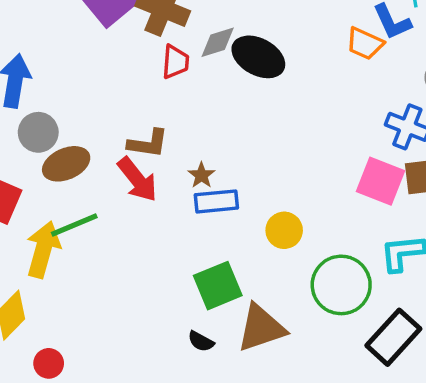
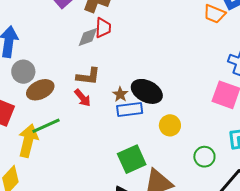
gray diamond: (218, 42) -> (88, 37), moved
black ellipse: (258, 57) -> (147, 91), moved
red arrow: (137, 180) -> (83, 98), size x0.7
green circle: (341, 285) -> (204, 157), size x0.6

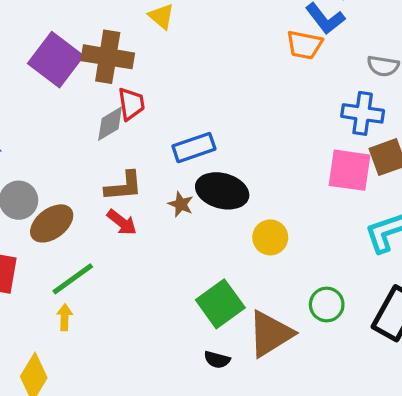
blue rectangle: (130, 109) -> (194, 148), moved
yellow arrow: (28, 141) -> (65, 317), moved, size x0.5
green circle: (204, 157) -> (327, 305), moved

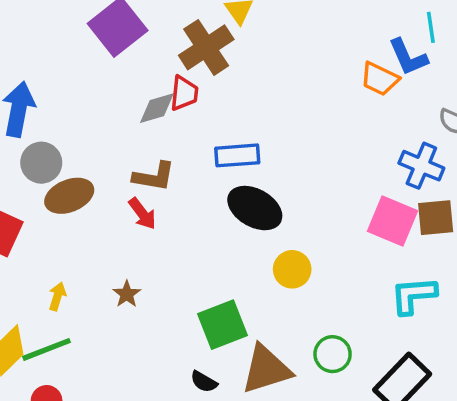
brown cross: (108, 57) -> (206, 47), moved, turned 33
brown star: (181, 204) -> (127, 294), moved
green line: (73, 279) -> (46, 349), moved

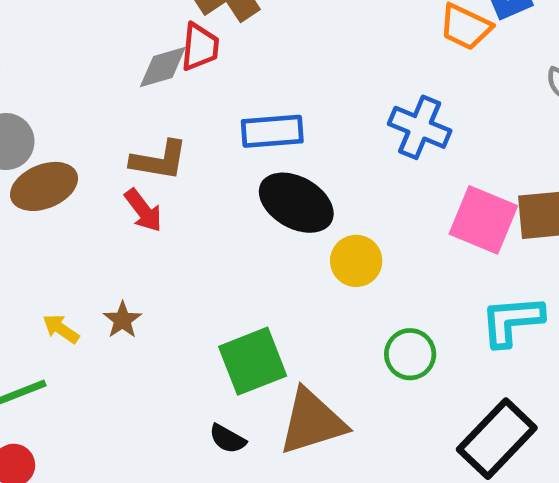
blue cross: (421, 166) -> (420, 127), moved
yellow circle: (292, 269) -> (356, 261), moved
yellow arrow: (57, 296) -> (61, 329), moved, turned -72
green circle: (333, 354) -> (410, 354), moved

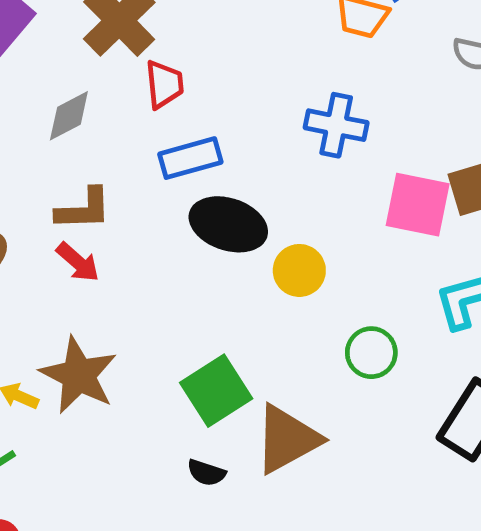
red trapezoid: (200, 47) -> (164, 84), moved
brown star: (122, 320) -> (79, 375), size x2.0

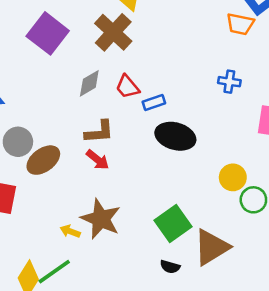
red trapezoid: (164, 84) -> (127, 87), moved, turned 148
blue cross: (336, 125) -> (229, 82), size x0.7
blue rectangle: (190, 158) -> (154, 102), size x0.7
yellow circle: (299, 270) -> (233, 177), moved

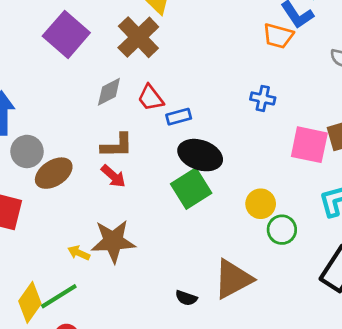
brown star: (101, 219) -> (113, 241), turned -30
green square: (173, 224) -> (191, 188), moved

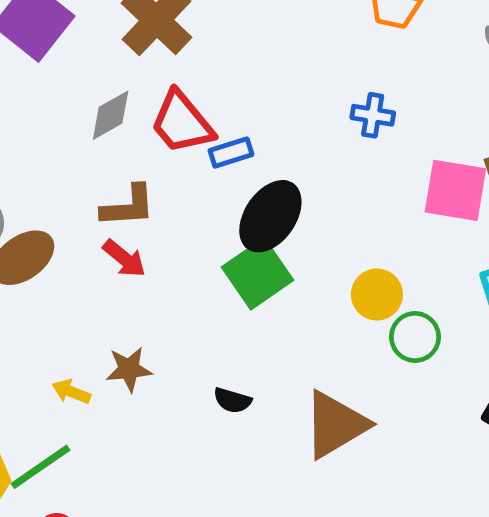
red trapezoid: (151, 98) -> (182, 123), size x1.4
black ellipse: (200, 155) -> (270, 216), turned -72
brown star: (113, 241) -> (129, 369), size x0.6
black semicircle: (186, 298) -> (232, 400), moved

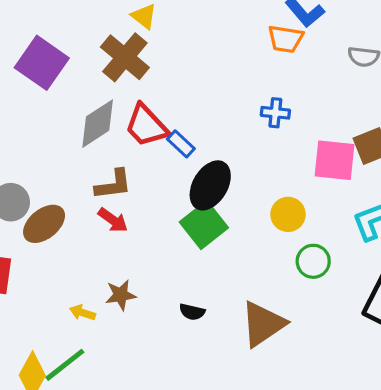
gray diamond: (111, 115) -> (98, 124), size x1.4
blue rectangle: (231, 153) -> (181, 144), turned 64
yellow circle: (377, 295) -> (288, 214), moved

